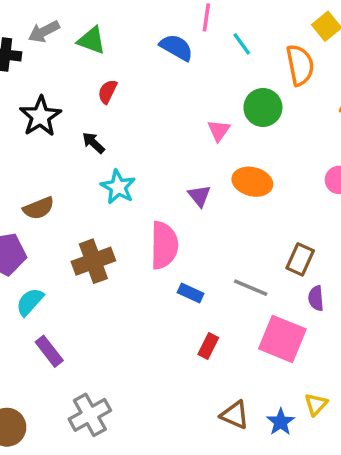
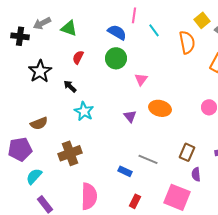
green circle: (263, 107) -> (116, 58), moved
pink semicircle: (164, 245) -> (89, 196), moved
gray line: (251, 288) -> (148, 159), moved

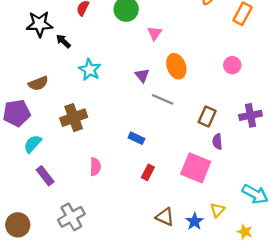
black star: (40, 71) -> (39, 24), turned 30
black arrow: (70, 86) -> (63, 41), moved
orange ellipse: (160, 108) -> (176, 66), turned 55
gray line: (148, 159) -> (163, 99), moved
pink semicircle: (89, 196) -> (95, 167), size x0.6

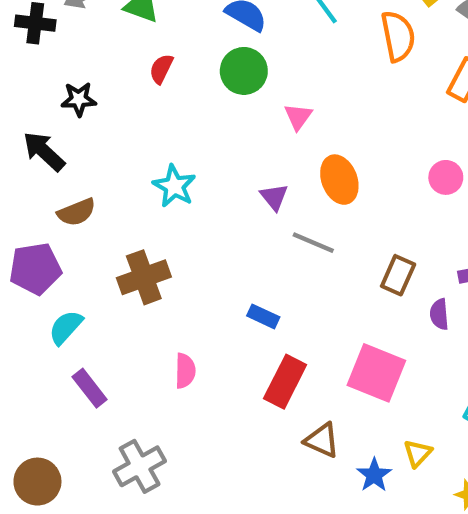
black star: (39, 24) -> (79, 99), size x0.7
black arrow: (63, 41) -> (44, 151), moved, size x1.5
purple semicircle: (217, 142) -> (439, 314), moved
red rectangle: (148, 172) -> (285, 382), size x1.6
brown triangle: (165, 217) -> (322, 440), moved

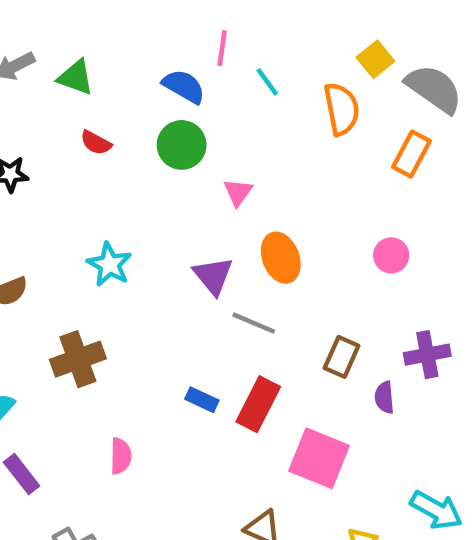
red semicircle: (161, 69) -> (96, 143), turned -88
purple triangle: (274, 197) -> (213, 276), size x1.4
red rectangle: (285, 382) -> (258, 404), moved

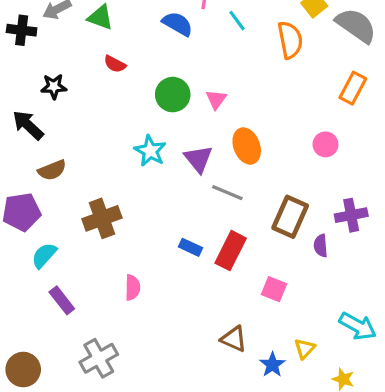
green circle: (182, 145) -> (173, 95), moved
orange rectangle: (411, 154) -> (353, 88), moved
cyan star: (109, 264) -> (150, 151), moved
brown rectangle: (342, 357) -> (290, 217), size x1.4
pink square: (319, 458) -> (274, 289), size x0.6

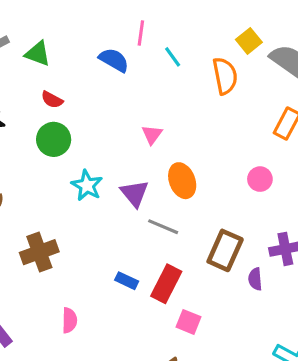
green circle: (173, 95) -> (54, 139), moved
pink square: (274, 289) -> (189, 322), moved

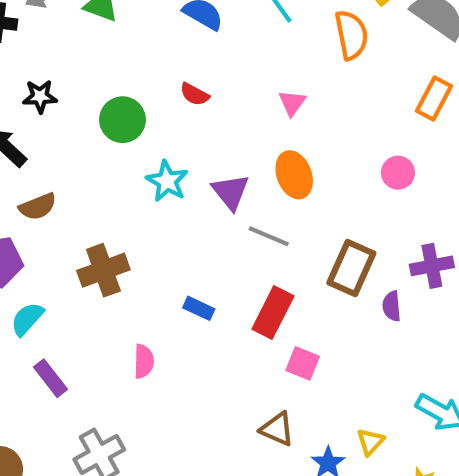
red semicircle: (52, 100) -> (195, 94), moved
pink triangle: (152, 135) -> (292, 103), moved
blue rectangle: (127, 281) -> (199, 308), moved

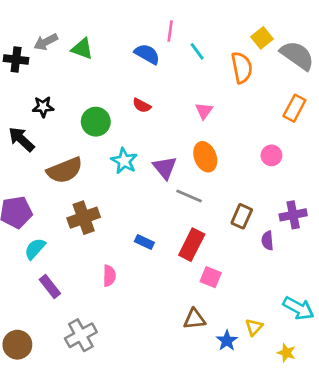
brown semicircle: (38, 207) -> (65, 170), moved, size x1.5
brown rectangle: (351, 268) -> (242, 216), size x0.7
brown triangle: (277, 429) -> (194, 319), turned -30

